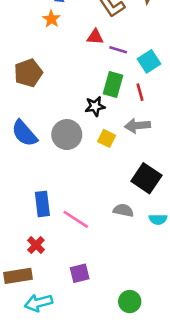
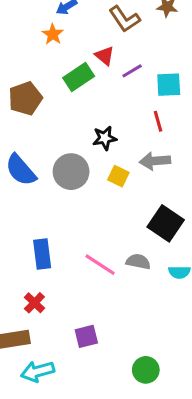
red triangle: (95, 37) -> (105, 56), turned 36
purple line: (118, 50) -> (132, 71), turned -48
cyan square: (149, 61) -> (169, 85), turned 30
green rectangle: (113, 84) -> (79, 77), moved, turned 40
pink line: (76, 219) -> (100, 265), moved

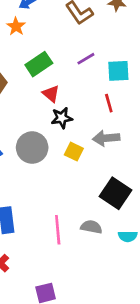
red triangle: (105, 56) -> (51, 94), moved
pink line: (100, 265) -> (58, 230), turned 52

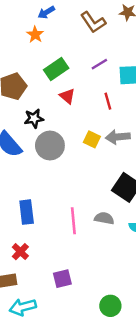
red line: (109, 103) -> (108, 101), moved
black star: (62, 118) -> (34, 118), moved
yellow square: (74, 152) -> (92, 139), moved

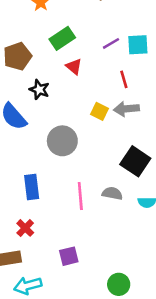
purple line: (99, 64) -> (111, 43), moved
red line: (108, 101) -> (124, 79), moved
black star: (34, 118) -> (39, 90), turned 30
gray circle: (50, 146) -> (62, 141), moved

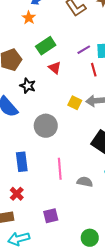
red line: (124, 79) -> (94, 70), moved
gray semicircle: (112, 193) -> (85, 182), moved

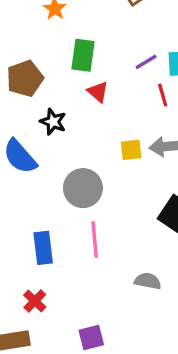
green rectangle: (46, 46) -> (83, 55), turned -48
yellow square: (75, 103) -> (131, 150), turned -32
pink line: (60, 169) -> (95, 240), moved

